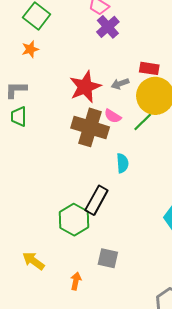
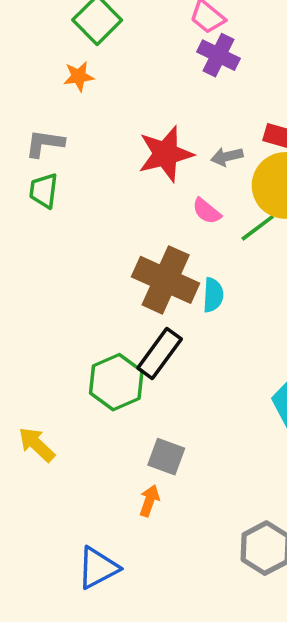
purple cross: (108, 27) -> (218, 55), turned -30
brown cross: (90, 127) -> (166, 280), moved
orange arrow: (76, 281) -> (149, 501), moved

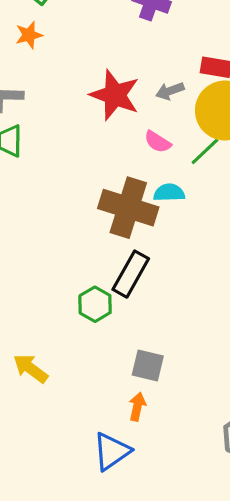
red star: (166, 154) -> (115, 95), turned -30
cyan semicircle: (213, 295) -> (169, 193), moved, turned -88
green hexagon: (116, 382) -> (95, 304), size x0.7
blue triangle: (98, 568) -> (112, 451), moved

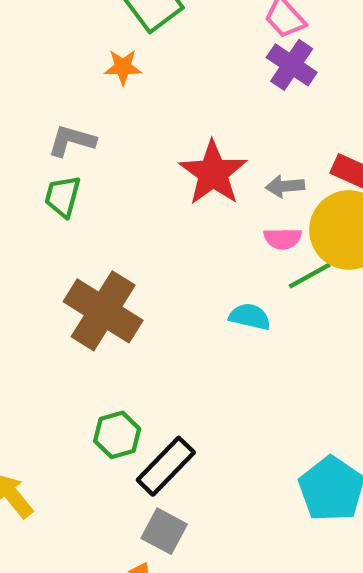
pink semicircle: (158, 142) -> (283, 239), moved, turned -48
brown cross: (128, 208) -> (103, 311), moved
black rectangle: (131, 274) -> (166, 466), moved

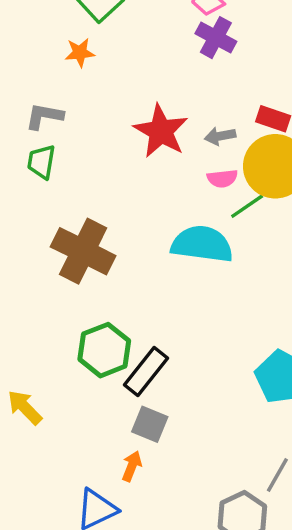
cyan semicircle: (250, 317) -> (202, 244), size x1.8
green hexagon: (117, 435) -> (104, 350), size x1.4

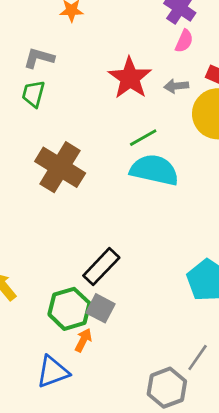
pink semicircle: (222, 178) -> (184, 41), moved, turned -65
green line: (247, 206) -> (143, 138), moved
green hexagon: (104, 350) -> (69, 309), moved

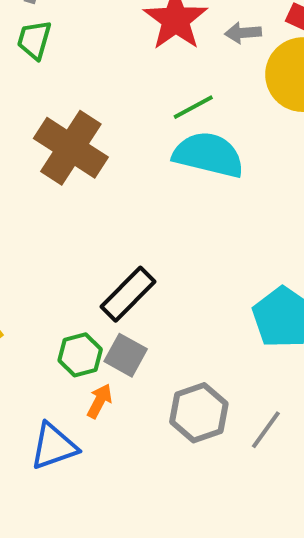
green hexagon: (69, 309) -> (80, 355), size x0.7
gray hexagon: (167, 388) -> (199, 413), moved

